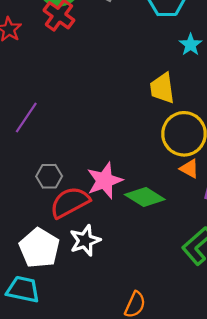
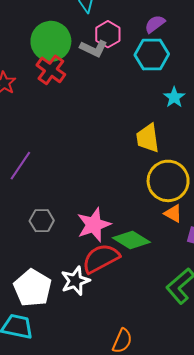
red semicircle: (70, 202) -> (101, 258), moved

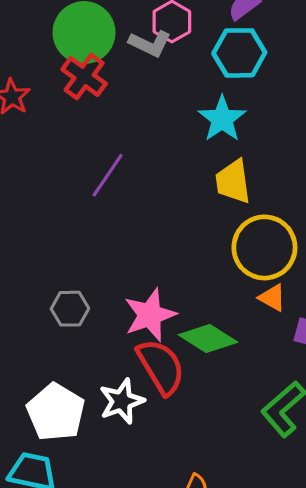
cyan star: (174, 97) -> (222, 119), moved, size x1.4
purple line: (20, 166) -> (108, 175), moved
red semicircle: (101, 258) -> (161, 367), turned 87

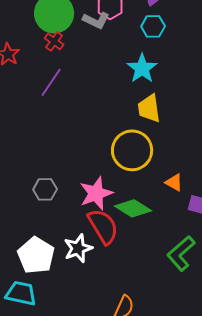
cyan hexagon: (239, 53) -> (153, 26), size x0.7
red cross: (84, 76) -> (54, 41), size x0.7
purple line: (108, 175) -> (51, 82), moved
yellow circle: (264, 247) -> (132, 150), moved

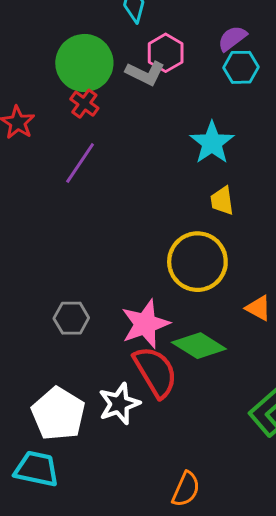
cyan hexagon: (153, 26) -> (241, 67), moved
yellow trapezoid: (149, 108) -> (222, 201), size x0.7

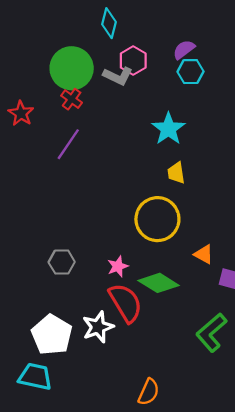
pink star: (145, 324) -> (118, 266), size x0.6

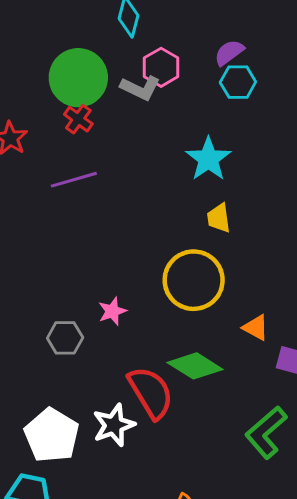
purple line: (68, 144) -> (74, 180), turned 40
pink star: (118, 266) -> (112, 311), moved

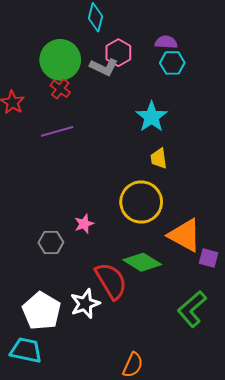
purple semicircle: (229, 53) -> (166, 42), turned 40
orange triangle: (256, 327) -> (185, 235), size x1.8

